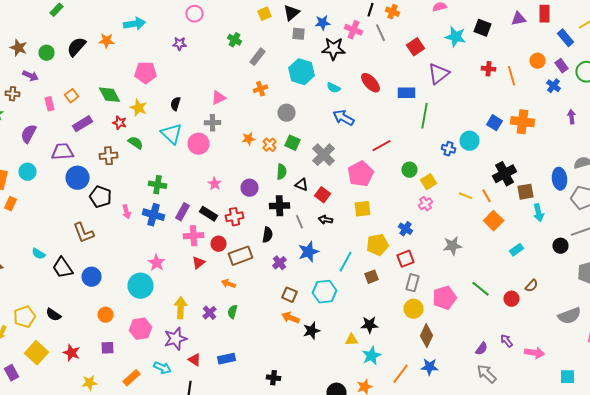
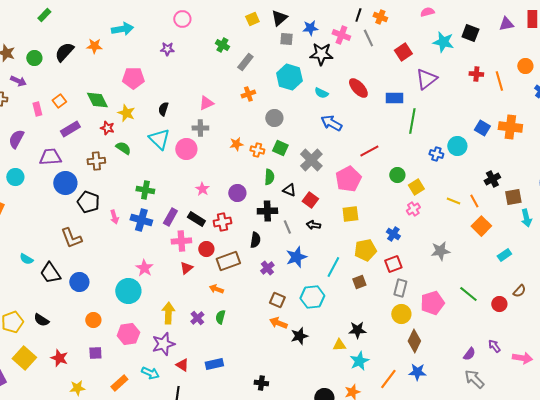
orange cross: (270, 145) -> (257, 150), turned -32
black cross: (504, 174) -> (492, 179), size x0.7

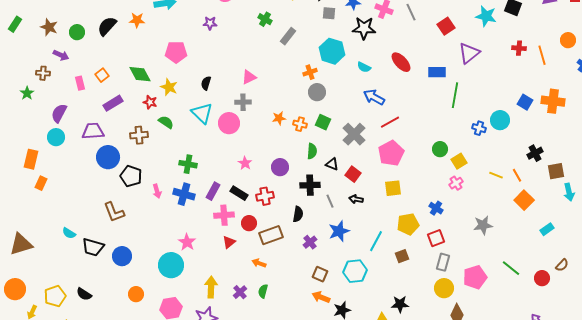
orange cross: (248, 94) -> (310, 72), moved
red line: (369, 151) -> (390, 122), moved
cyan circle: (15, 177) -> (56, 137), moved
black trapezoid: (50, 273) -> (93, 247), turned -40

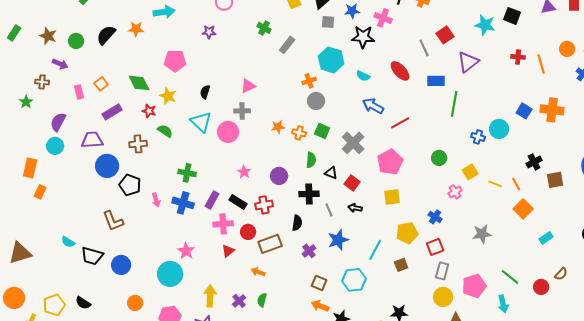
gray line: (411, 12) -> (424, 48), moved
red line: (390, 122) -> (400, 123), moved
yellow square: (459, 161) -> (470, 172), moved
cyan arrow: (569, 192) -> (503, 304), moved

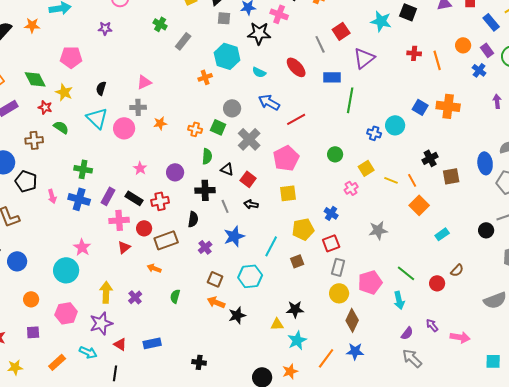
gray circle: (316, 101) -> (232, 108), moved
orange star: (278, 127) -> (160, 123), moved
green semicircle: (262, 300) -> (175, 296), moved

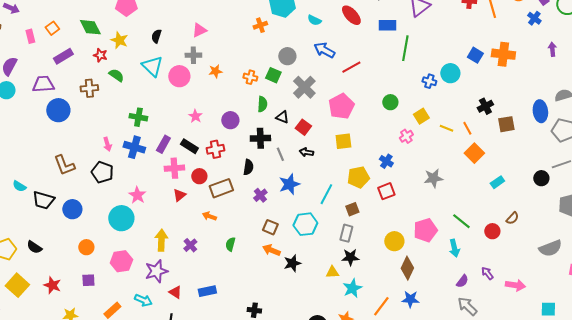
black pentagon: (26, 181) -> (102, 172), moved
gray rectangle: (338, 267) -> (346, 233), moved

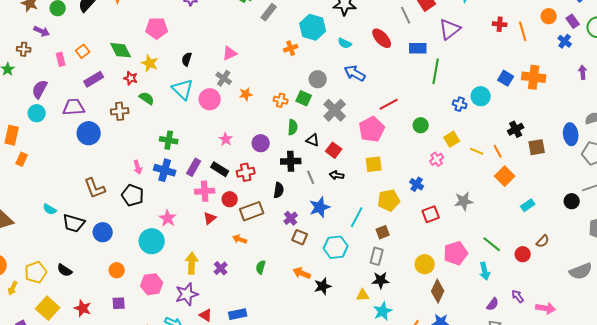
gray cross: (193, 55) -> (224, 78), turned 35
red line: (351, 67) -> (389, 104), moved
red square: (386, 191) -> (431, 214), moved
brown square: (270, 227) -> (300, 237), moved

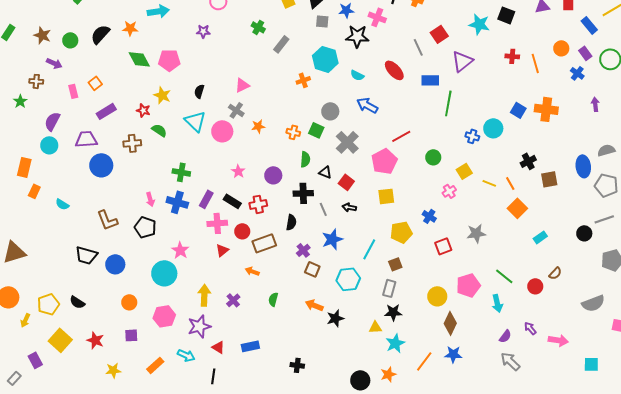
green diamond: (121, 50) -> (139, 59), moved
cyan semicircle: (50, 209) -> (62, 204), moved

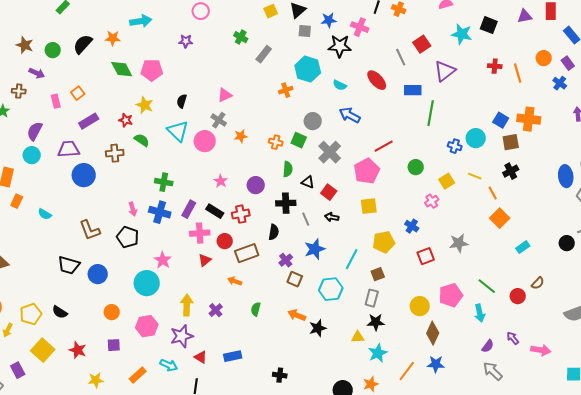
brown square: (549, 179) -> (511, 142), moved
yellow line: (489, 183) -> (475, 176), moved

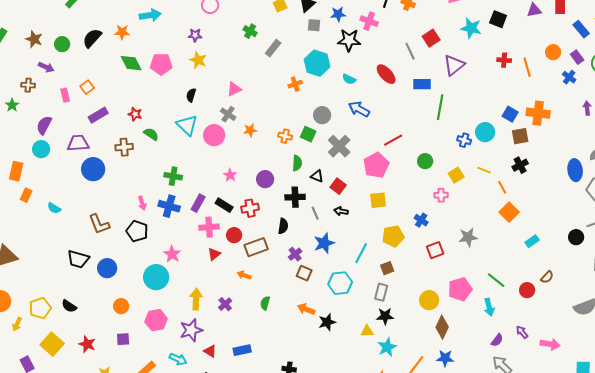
yellow star: (145, 105) -> (198, 60), moved
pink cross: (432, 201) -> (441, 195), turned 32

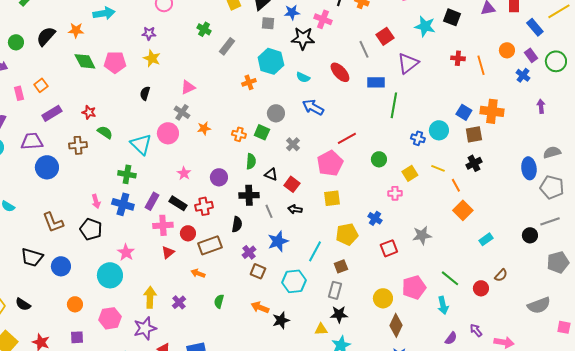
cyan triangle: (187, 125) -> (141, 144), moved
gray cross: (339, 146) -> (293, 144), size x0.6

